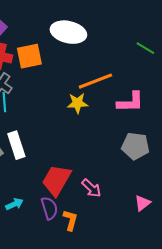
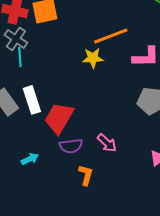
red trapezoid: (56, 180) -> (59, 118), moved
purple semicircle: (49, 208) -> (71, 146), moved, turned 100

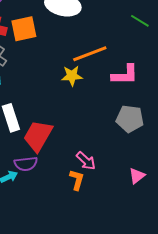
purple semicircle: (71, 146) -> (26, 164), moved
orange L-shape: (86, 175) -> (77, 180), moved

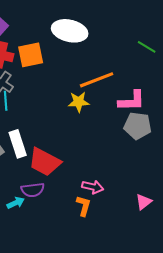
gray pentagon: (130, 119) -> (138, 126), moved
red trapezoid: (38, 136) -> (45, 162), turned -92
pink arrow: (86, 161) -> (93, 187), turned -30

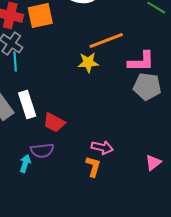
red trapezoid: (45, 162) -> (54, 123), size x0.7
cyan arrow: (16, 203) -> (25, 164), turned -48

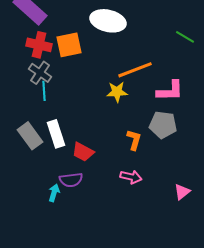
gray pentagon: (147, 87) -> (163, 125), moved
orange L-shape: (93, 167) -> (134, 140), moved

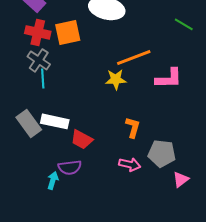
gray pentagon: (163, 125) -> (162, 153), moved
white rectangle: (56, 134) -> (55, 121), turned -60

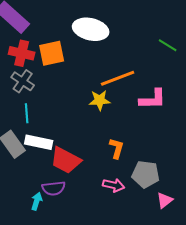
cyan line: (43, 78) -> (27, 113), moved
red trapezoid: (82, 139) -> (66, 160), size x1.4

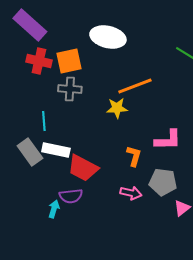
gray cross: (23, 81) -> (70, 89), moved, turned -30
pink L-shape: (153, 99) -> (168, 140), moved

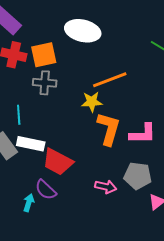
orange L-shape: (134, 156) -> (109, 129), moved, size x1.6
purple semicircle: (71, 196) -> (46, 190), turned 50

